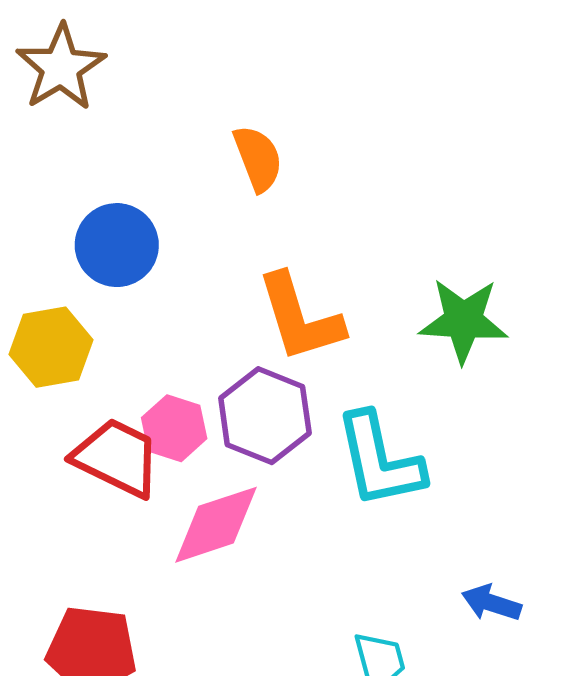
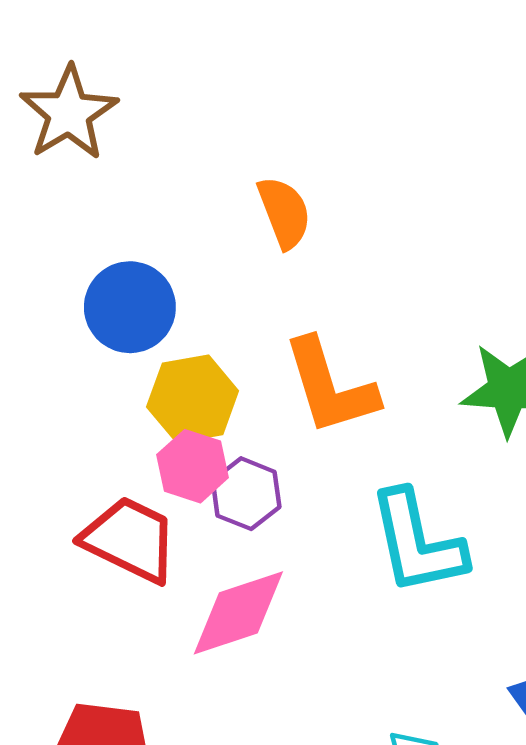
yellow hexagon: (51, 347) -> (193, 399), moved
purple hexagon: (265, 416) -> (246, 494), moved, size x0.7
pink hexagon: (174, 428) -> (193, 466), moved

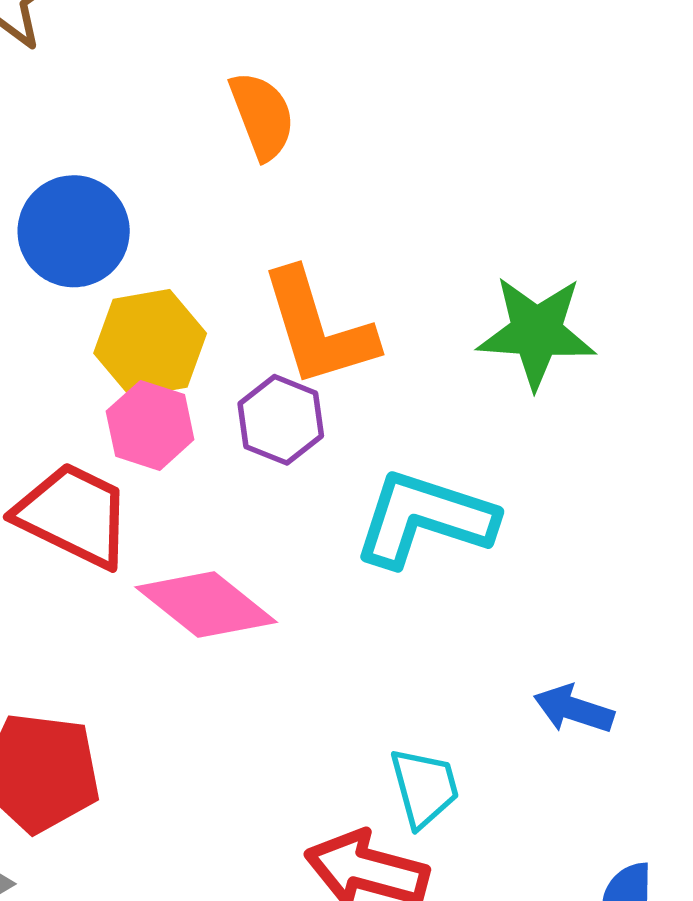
purple hexagon: (246, 494) -> (281, 420), moved
cyan L-shape: (417, 543) -> (424, 519), turned 120
pink diamond: (238, 613) -> (206, 605), turned 57

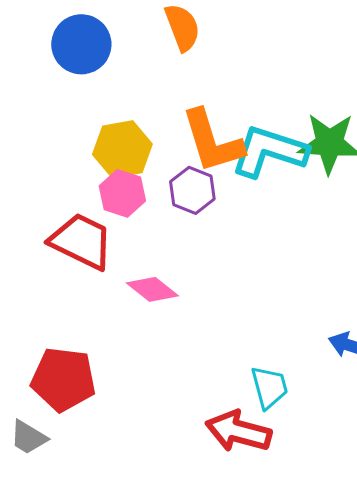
blue circle: (74, 231) -> (81, 44), moved
cyan L-shape: (424, 519) -> (269, 151), moved
pink diamond: (206, 605) -> (152, 289), size x0.7

